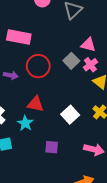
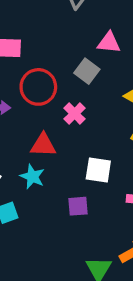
pink cross: (90, 65) -> (75, 114), moved
white square: (70, 115) -> (98, 170), moved, turned -30

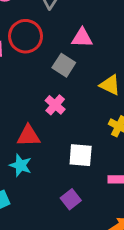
red circle: (38, 87) -> (26, 36), moved
purple square: (78, 206) -> (71, 199), moved, turned -30

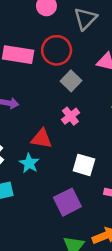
gray square: (64, 65) -> (71, 81), moved
purple square: (71, 199) -> (67, 202), size x1.5

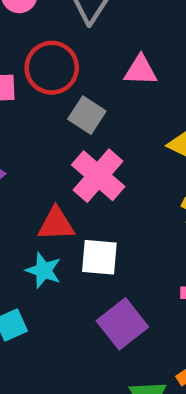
pink cross: (70, 116) -> (98, 176), size x1.6
white square: (84, 165) -> (99, 257), moved

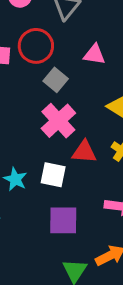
red triangle: (56, 224) -> (84, 152), moved
purple square: (122, 324) -> (63, 220), turned 32

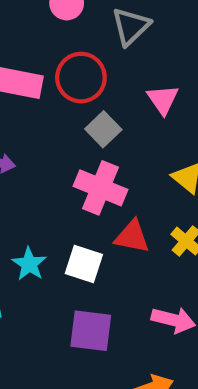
pink triangle: (94, 54) -> (163, 99), turned 40
pink cross: (58, 121) -> (100, 188), turned -32

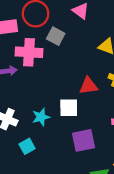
pink cross: (100, 188) -> (29, 52), moved
cyan star: (29, 264) -> (41, 117), turned -30

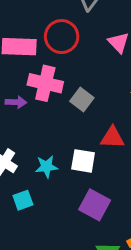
gray square: (56, 36) -> (82, 99), moved
purple square: (83, 140) -> (95, 205), turned 30

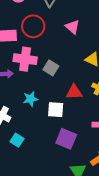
cyan star: (46, 167) -> (31, 99), moved
cyan square: (23, 200) -> (17, 140), turned -32

